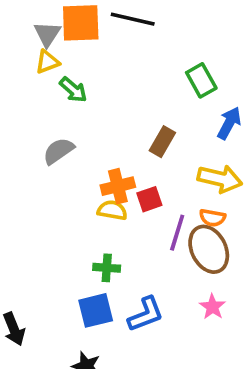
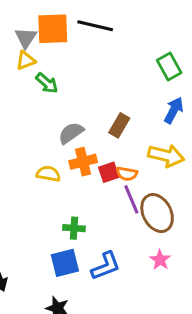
green rectangle: (201, 80) -> (169, 66), moved
gray semicircle: (58, 151) -> (71, 133), moved
yellow semicircle: (112, 210) -> (48, 174), moved
orange semicircle: (212, 218) -> (127, 174), moved
purple line: (177, 233) -> (131, 199), turned -40

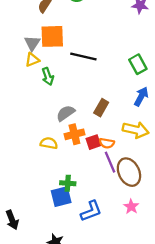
black line: (95, 26) -> (83, 56), moved
green arrow: (47, 83) -> (48, 76), turned 30
blue square: (65, 263) -> (61, 197), moved

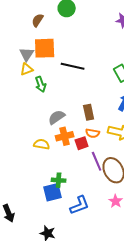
brown rectangle: (101, 108) -> (89, 112), turned -42
orange semicircle: (107, 143) -> (93, 133), moved

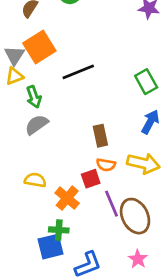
orange square: (45, 48) -> (39, 47), turned -30
black line: (73, 66) -> (78, 72), turned -35
gray semicircle: (57, 117) -> (37, 125), moved
orange cross: (65, 136) -> (67, 198), moved, turned -36

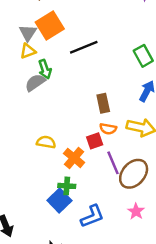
gray semicircle: (37, 125) -> (35, 83), moved
brown ellipse: (135, 216) -> (134, 174), turned 68
blue square: (50, 247) -> (59, 200), turned -30

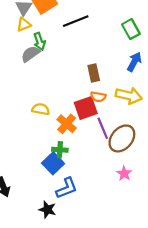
red square: (95, 141) -> (86, 108), size x1.5
blue L-shape: (92, 216) -> (67, 188), moved

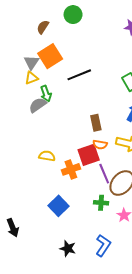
orange cross: (67, 124) -> (71, 169), turned 30
green cross: (60, 150) -> (101, 203), moved
blue L-shape: (67, 188) -> (103, 245), moved, turned -35
black star: (47, 210) -> (68, 249), moved

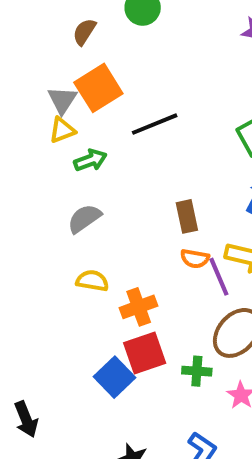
green arrow: (46, 94) -> (90, 160), turned -91
gray semicircle: (38, 105) -> (84, 218), moved
red square: (89, 155) -> (145, 353), moved
purple line: (104, 174) -> (219, 277), moved

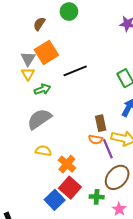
yellow triangle: (62, 130) -> (28, 74), turned -40
brown rectangle: (187, 216) -> (101, 123), moved
gray semicircle: (84, 218) -> (39, 119), size x1.4
orange cross: (139, 307) -> (67, 164), turned -30
red square: (145, 353) -> (70, 188), turned -30

